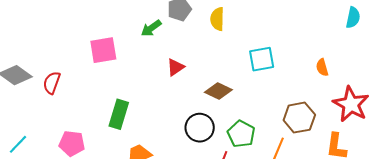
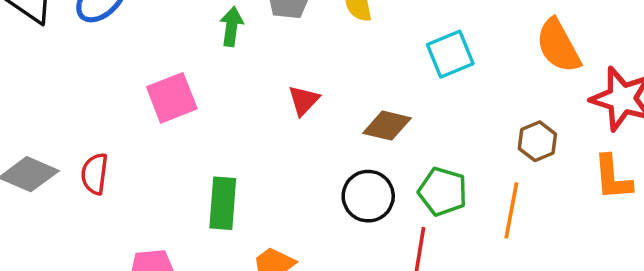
green arrow: (151, 28) -> (232, 27), moved, turned 145
orange semicircle: (322, 67) -> (558, 46), size x1.8
brown hexagon: (299, 118) -> (537, 141), size x0.7

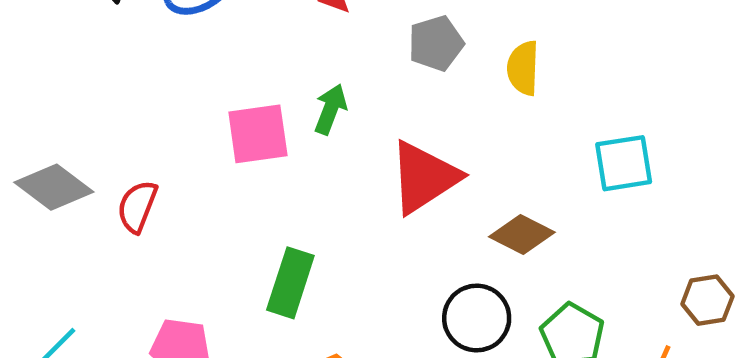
green arrow: (232, 27) -> (330, 109), moved
red triangle: (304, 100) -> (424, 177), size x1.8

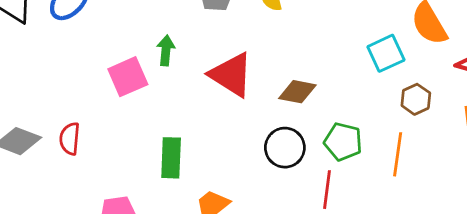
cyan square: (624, 163) -> (386, 53), moved
red triangle: (424, 177) -> (231, 75), turned -39

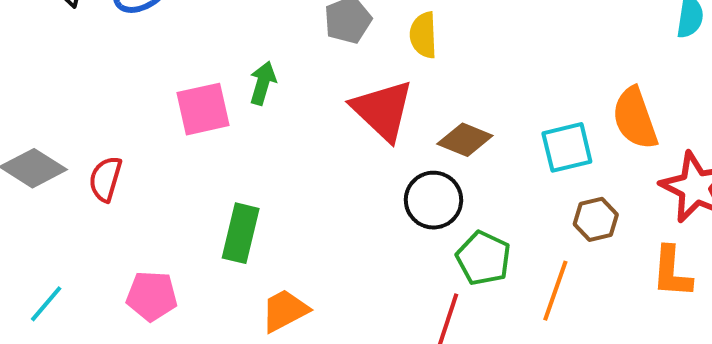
red triangle: (231, 75) -> (383, 110), moved
brown diamond: (297, 92) -> (465, 140), moved
black circle: (285, 148) -> (433, 200), moved

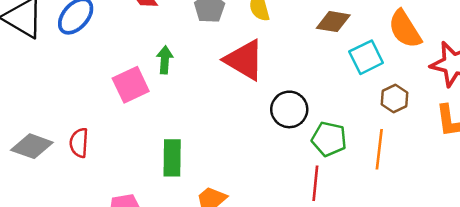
brown diamond: (465, 140) -> (333, 22), moved

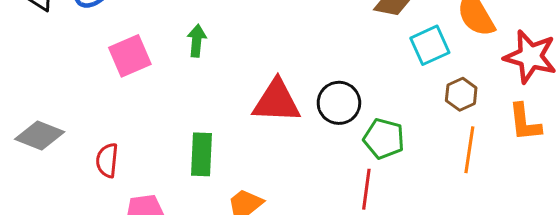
red triangle: (244, 60) -> (277, 101), moved, turned -30
pink square: (131, 85) -> (130, 56), moved
red semicircle: (79, 143) -> (107, 160), moved
orange line: (379, 149) -> (469, 150), moved

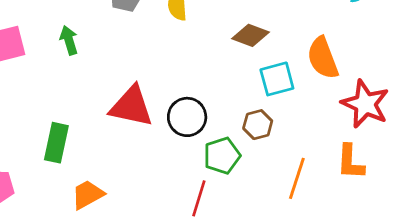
green arrow: (197, 41) -> (69, 40), turned -32
brown hexagon: (461, 94) -> (258, 125), moved
green pentagon: (384, 139) -> (222, 156), turned 30

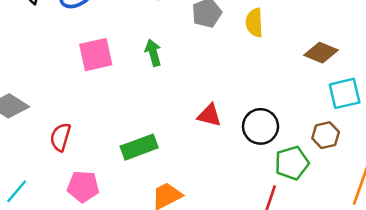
red triangle: (131, 106) -> (209, 115), size x0.6
green rectangle: (56, 143) -> (139, 147), turned 56

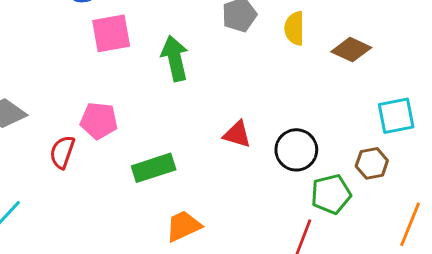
green arrow: (153, 53) -> (175, 58), size x1.4
brown diamond: (321, 53) -> (351, 50), moved
pink square: (96, 55) -> (111, 33), moved
pink pentagon: (83, 186) -> (99, 121), moved

